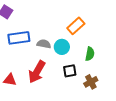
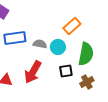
green semicircle: (90, 54) -> (86, 54), size x1.6

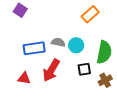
orange rectangle: (72, 26) -> (90, 14), moved
blue rectangle: (15, 38) -> (34, 48), moved

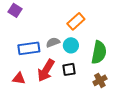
orange rectangle: (90, 14) -> (76, 21), moved
gray semicircle: (58, 42) -> (53, 42), turned -32
black square: (84, 69) -> (69, 69), moved

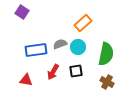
red arrow: (46, 70) -> (53, 72), size x0.7
brown cross: (100, 80) -> (107, 82), turned -32

